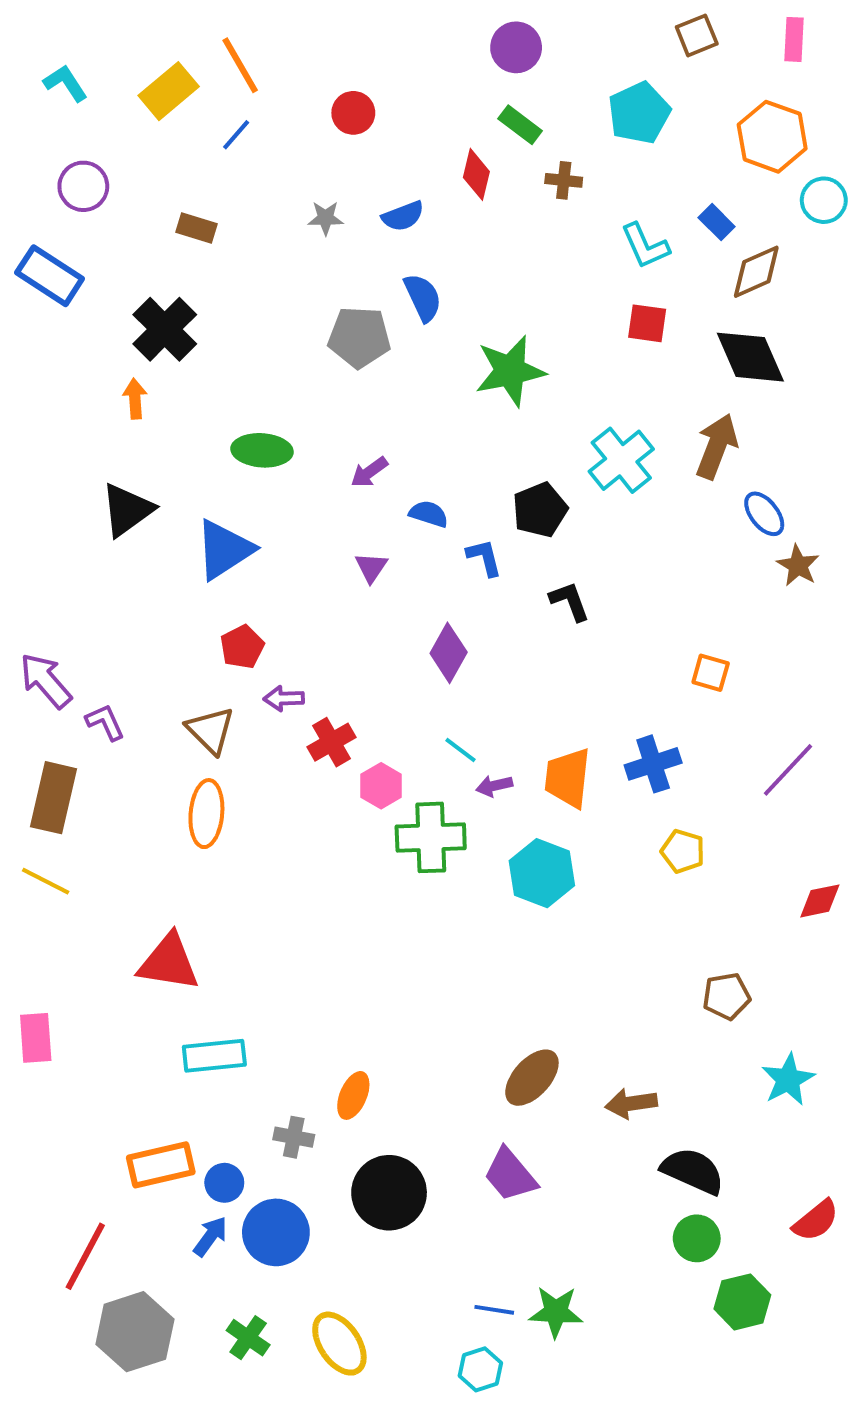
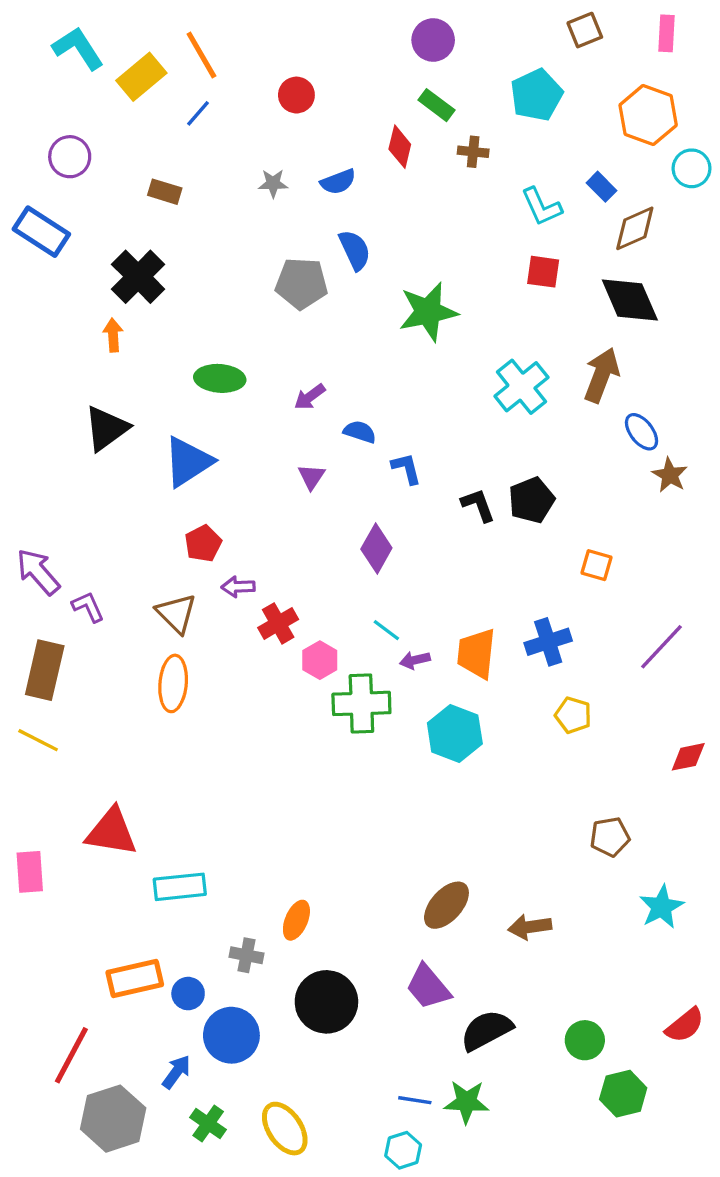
cyan L-shape: (65, 83) -> (78, 48), moved, size x1.4
black pentagon: (540, 510) -> (531, 500), moved
red triangle: (169, 962) -> (111, 832), moved
black semicircle: (693, 1171) -> (486, 1030), moved, turned -52
blue arrow: (210, 1236) -> (176, 1072), moved

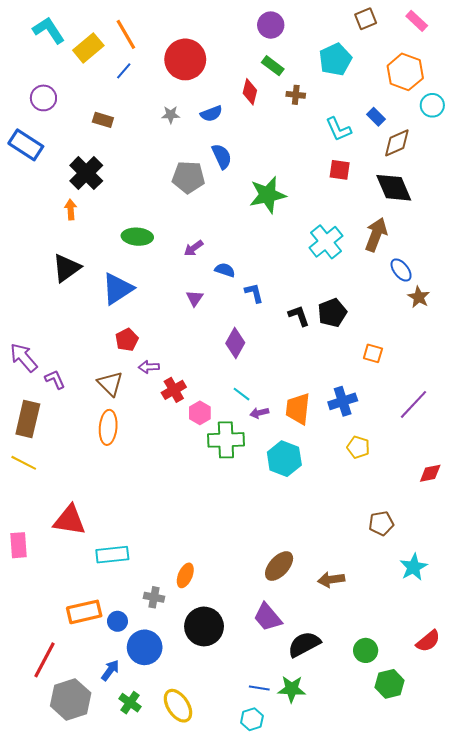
pink rectangle: (667, 33) -> (417, 21), turned -50
red circle: (296, 95) -> (185, 59), size x1.8

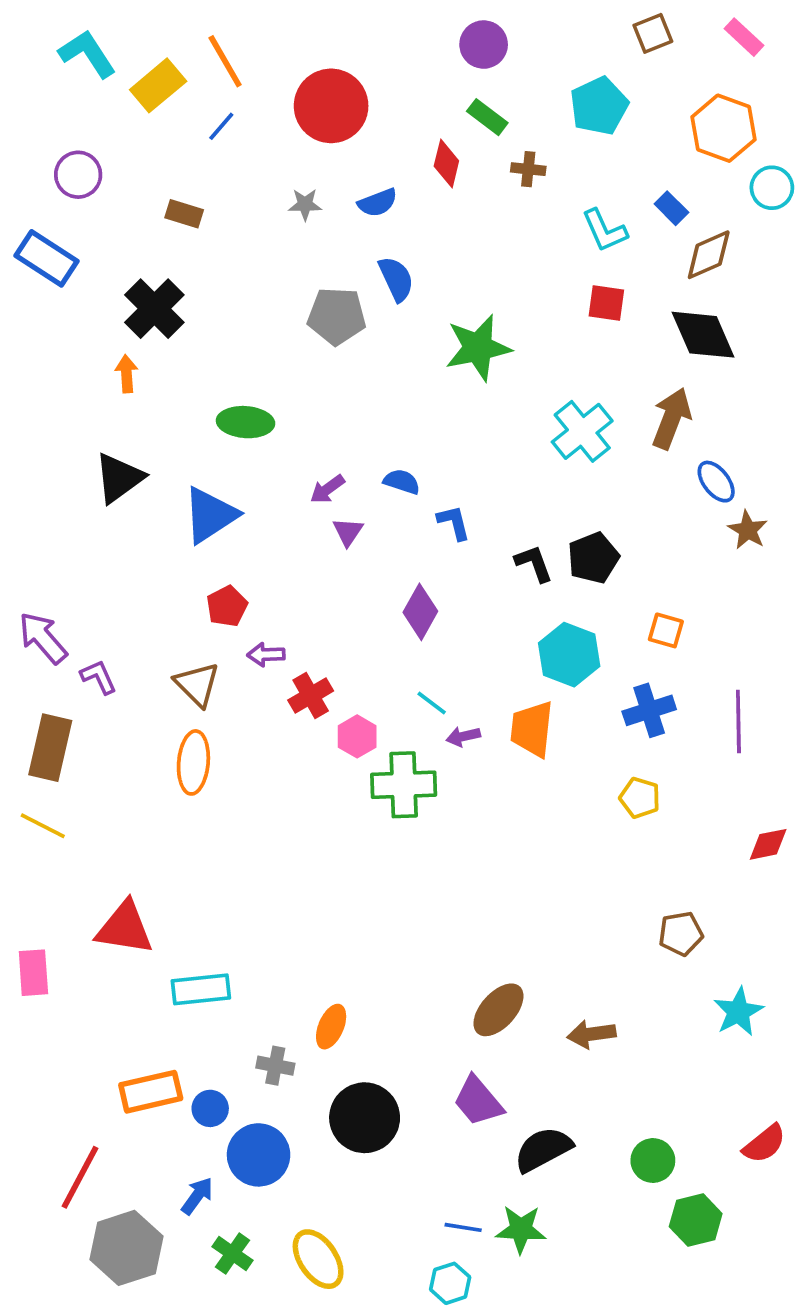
purple arrow: (194, 248) -> (327, 489), moved
blue cross: (343, 401) -> (649, 710), moved
purple line: (414, 404) -> (738, 722), turned -44
cyan hexagon: (284, 459) -> (569, 655), moved

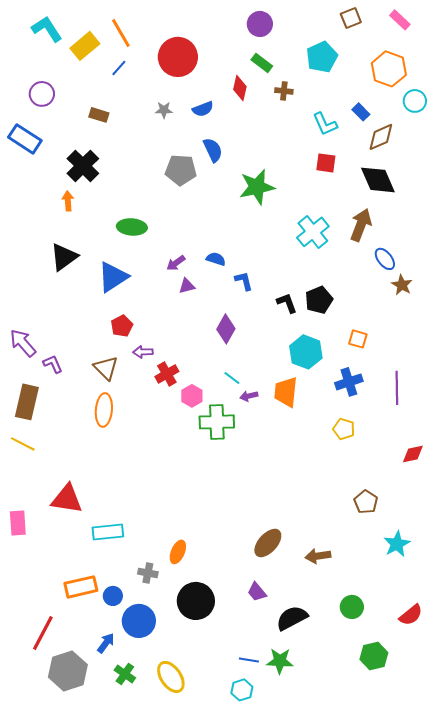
purple triangle: (348, 532) -> (187, 286), turned 42
brown pentagon: (681, 934) -> (366, 502), turned -30
purple trapezoid: (478, 1101) -> (257, 592), size x0.7
green circle: (653, 1161) -> (352, 607), moved

